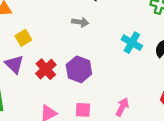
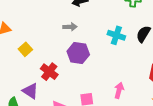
purple triangle: (14, 64) -> (30, 91), moved
purple hexagon: (79, 69) -> (78, 53), moved

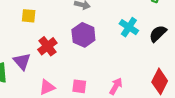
yellow square: (25, 49) -> (29, 16), turned 32

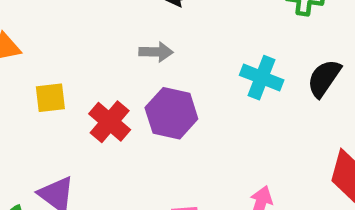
red cross: (47, 46) -> (110, 122), moved

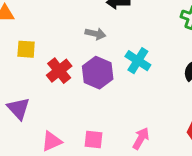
cyan cross: (262, 78) -> (138, 61), moved

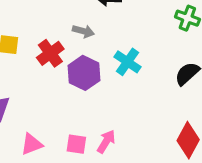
red cross: (59, 71) -> (50, 53), moved
pink arrow: (141, 138) -> (106, 141), moved

